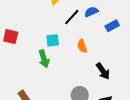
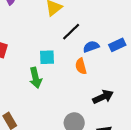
blue semicircle: (91, 12) -> (91, 47), moved
black arrow: (103, 71) -> (103, 97), turned -84

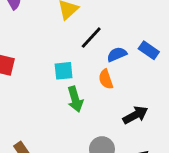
blue rectangle: (117, 45) -> (149, 50), turned 63
green arrow: (35, 78) -> (75, 99), moved

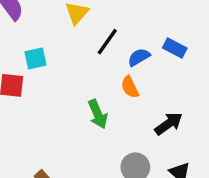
cyan square: (64, 71) -> (35, 58), moved

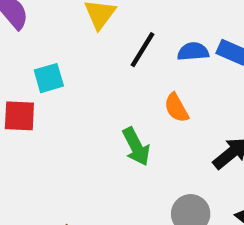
blue semicircle: (139, 57) -> (193, 52), moved, turned 30

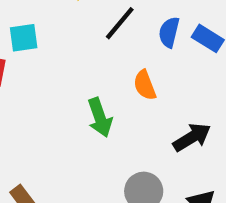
blue semicircle: (193, 52) -> (169, 32), turned -80

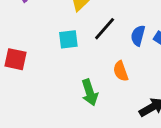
cyan square: (24, 38) -> (68, 39), moved

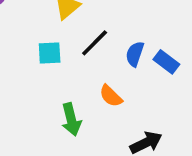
orange semicircle: (121, 71) -> (111, 96), turned -30

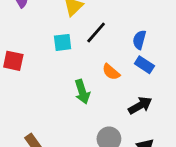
blue semicircle: (135, 54) -> (139, 40), moved
blue rectangle: (166, 62) -> (144, 65), moved

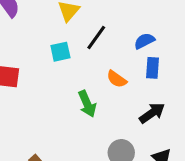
blue semicircle: (139, 40) -> (144, 41), turned 54
blue rectangle: (144, 65) -> (153, 68), turned 66

